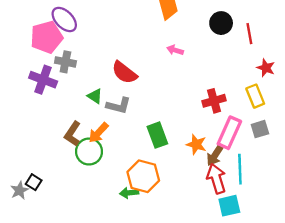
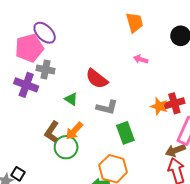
gray L-shape: (118, 106) -> (107, 107), moved
orange star: (196, 144) -> (159, 106), moved
brown arrow: (215, 155) -> (175, 150), turned 36

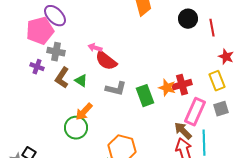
pink arrow: (141, 59) -> (95, 48), moved
purple cross: (26, 85) -> (37, 67), size x0.6
brown L-shape: (52, 132) -> (62, 78), moved
green rectangle: (125, 133) -> (145, 96), moved
brown arrow: (175, 150) -> (183, 131), turned 66

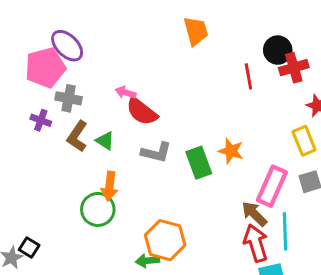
black circle: (188, 19) -> (278, 50), moved
red line: (212, 28) -> (248, 76), moved
red cross: (182, 85) -> (294, 68), moved
orange arrow: (84, 112) -> (110, 186), turned -36

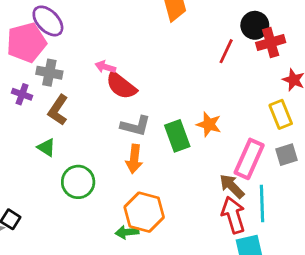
red line: (248, 76) -> (226, 51), turned 35
green triangle: (105, 141) -> (46, 147), moved
orange arrow: (110, 186) -> (134, 159), moved

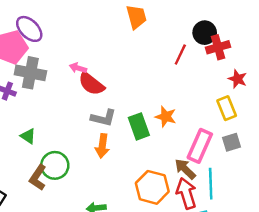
gray cross: (49, 73) -> (30, 73), size x1.4
brown L-shape: (58, 110) -> (38, 178), moved
orange hexagon: (144, 212) -> (152, 187), moved

